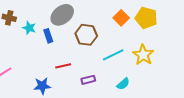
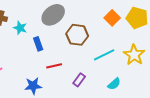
blue rectangle: (48, 36) -> (38, 44), moved
purple rectangle: (88, 80) -> (79, 80), turned -40

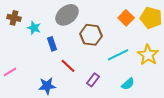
red line: (54, 66) -> (68, 66), turned 56

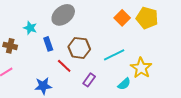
brown cross: (14, 18) -> (10, 46), moved
brown hexagon: (91, 35) -> (79, 48), moved
yellow star: (148, 55) -> (141, 68), moved

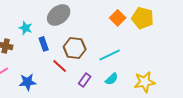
yellow star: (141, 68) -> (145, 82), moved, turned 30
cyan semicircle: (124, 84) -> (112, 79), moved
blue star: (43, 86) -> (28, 82), moved

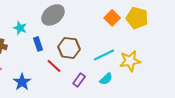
blue star: (28, 82) -> (22, 82), turned -30
yellow star: (145, 82) -> (130, 61), moved

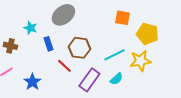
orange square: (112, 18) -> (122, 18), turned -35
yellow pentagon: (137, 18) -> (147, 34), moved
purple rectangle: (79, 80) -> (89, 80), size x1.6

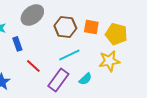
orange square: (122, 18) -> (91, 27), moved
brown hexagon: (79, 48) -> (65, 27), moved
cyan line: (114, 55) -> (69, 55), moved

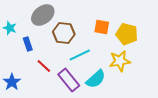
brown hexagon: (65, 27) -> (64, 33), moved
cyan semicircle: (85, 79) -> (96, 79), size x1.5
purple rectangle: (58, 80) -> (69, 80), turned -75

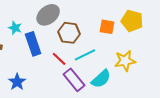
yellow pentagon: (127, 34) -> (132, 21), moved
blue rectangle: (28, 44) -> (33, 44), size x1.6
red line: (44, 66) -> (59, 59), moved

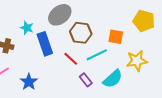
orange square: (107, 27) -> (116, 37), moved
purple rectangle: (74, 80) -> (86, 80), size x0.6

